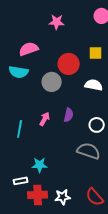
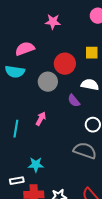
purple semicircle: (69, 115) -> (74, 101), moved, turned 128

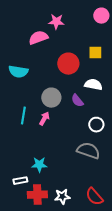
pink semicircle: (25, 49) -> (38, 38), moved
gray circle: (48, 82) -> (51, 98), moved
cyan line: (16, 129) -> (23, 116), moved

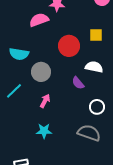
gray circle: (51, 98) -> (41, 72), moved
cyan line: (23, 116) -> (14, 91), moved, turned 36
cyan star: (39, 165) -> (44, 131), moved

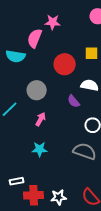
pink semicircle: (39, 20) -> (35, 38), turned -48
cyan semicircle: (19, 54) -> (16, 56), moved

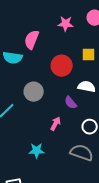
pink star: (53, 22) -> (66, 24), moved
pink arrow: (41, 119) -> (56, 124), moved

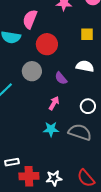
red circle: (62, 66) -> (47, 44), moved
purple semicircle: (71, 103) -> (61, 78), moved
cyan star: (37, 151) -> (51, 129), moved

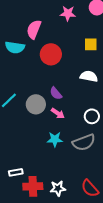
gray circle: (32, 71) -> (36, 104), moved
purple semicircle: (61, 78) -> (56, 93), moved
pink arrow: (54, 103) -> (58, 113), turned 96
gray semicircle: (80, 132) -> (84, 142), turned 140

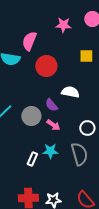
white semicircle: (89, 76) -> (70, 92), moved
gray semicircle: (84, 142) -> (79, 154), turned -85
white rectangle: (16, 172) -> (32, 159), moved, turned -56

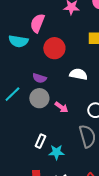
purple semicircle: (51, 105) -> (39, 78), moved, turned -32
cyan star: (50, 151) -> (56, 152), moved

